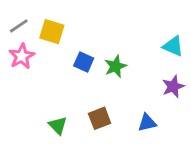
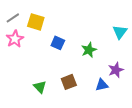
cyan triangle: (173, 46) -> (120, 32), turned 42
green star: (115, 66) -> (89, 50), moved
purple star: (173, 87) -> (116, 70), moved

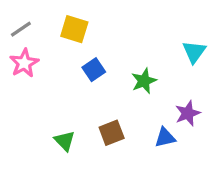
yellow square: (36, 22) -> (74, 29), moved
blue square: (58, 43) -> (94, 70), turned 32

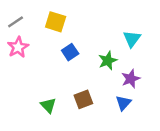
cyan triangle: (194, 52) -> (132, 39), moved
purple star: (188, 113) -> (131, 79), moved
blue triangle: (165, 138) -> (123, 103), turned -35

